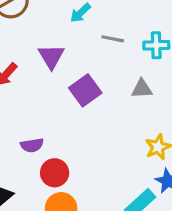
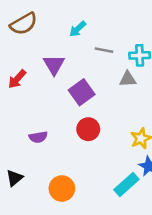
gray triangle: (142, 89) -> (128, 79), moved
red circle: (55, 173) -> (88, 129), moved

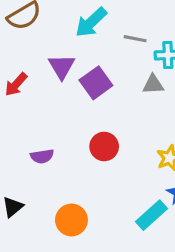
cyan arrow: (78, 29) -> (91, 22), size x1.5
gray line: (104, 50) -> (135, 39), moved
purple square: (82, 92) -> (96, 83), moved

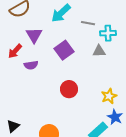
purple triangle: (62, 66) -> (34, 35), moved
purple semicircle: (42, 156) -> (31, 65), moved

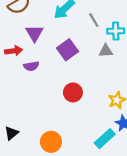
gray line: (88, 23) -> (94, 20), turned 48
red arrow: (15, 51) -> (14, 51), turned -140

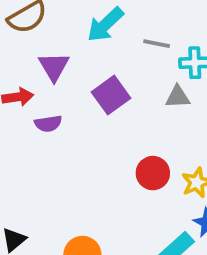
gray line: (94, 20) -> (157, 44), turned -48
red circle: (73, 92) -> (153, 173), moved

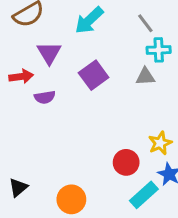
gray line: (157, 44) -> (145, 23), moved, turned 42
red circle: (153, 173) -> (126, 162), moved

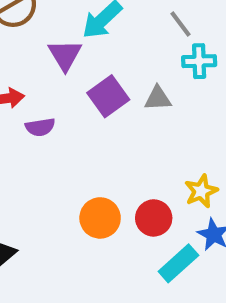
purple triangle: (49, 53) -> (65, 55), moved
gray triangle: (145, 77) -> (158, 98), moved
orange circle: (71, 199) -> (100, 218), moved

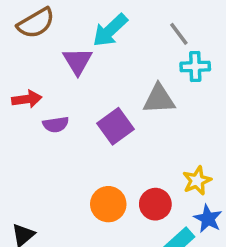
purple square: (108, 96) -> (116, 126), moved
gray triangle: (158, 98) -> (159, 99), size x1.4

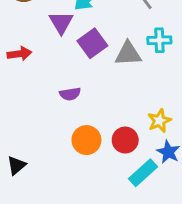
cyan cross: (195, 67) -> (159, 40), moved
purple semicircle: (56, 124) -> (70, 94), moved
purple square: (116, 126) -> (92, 43), moved

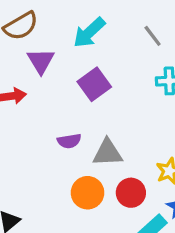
purple triangle: (61, 22) -> (41, 61), moved
gray triangle: (128, 54) -> (108, 153), moved

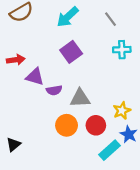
purple triangle: (41, 61) -> (35, 77), moved, turned -42

